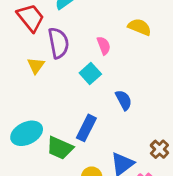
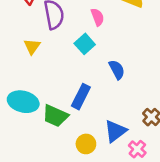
yellow triangle: (36, 66) -> (32, 47), moved
cyan ellipse: (27, 133) -> (23, 102), turned 40

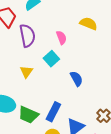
yellow triangle: (32, 47) -> (26, 72), moved
blue rectangle: (81, 97) -> (53, 112), moved

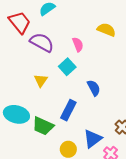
purple semicircle: (27, 36) -> (42, 42), turned -50
blue rectangle: (53, 112) -> (68, 110), moved

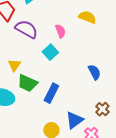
yellow triangle: (41, 81) -> (14, 65), moved
blue semicircle: (94, 88) -> (94, 72), moved
green trapezoid: (43, 126) -> (27, 83), moved

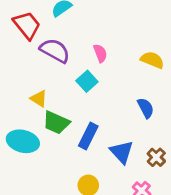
yellow semicircle: (87, 17) -> (152, 60), moved
yellow triangle: (14, 65) -> (39, 99), turned -32
blue triangle: (74, 120) -> (122, 152), moved, turned -36

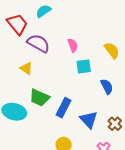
yellow semicircle: (152, 60) -> (112, 50), turned 30
cyan square: (87, 81) -> (84, 66), moved, turned 35
yellow triangle: (39, 99) -> (26, 68), moved

